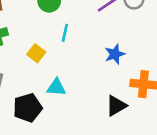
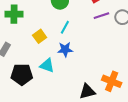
blue star: (115, 54) -> (65, 50), moved

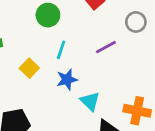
purple line: (101, 16) -> (106, 47), moved
cyan triangle: (47, 65) -> (90, 101), moved, turned 35

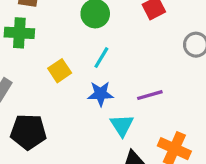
purple line: (106, 47) -> (150, 95), moved

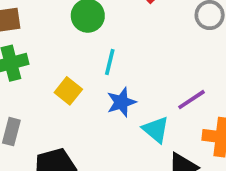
purple line: (150, 95) -> (191, 100), moved

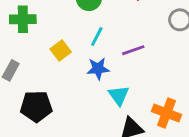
purple line: (191, 100) -> (133, 50), moved

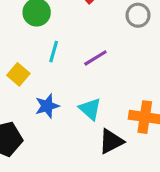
blue star: (98, 69) -> (47, 106), moved

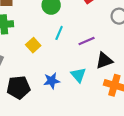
blue star: (47, 106) -> (52, 81), moved
black triangle: (111, 141) -> (104, 61), moved

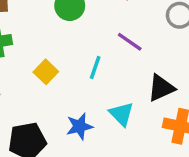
cyan line: (59, 33) -> (95, 67), moved
purple line: (87, 41) -> (130, 42), moved, turned 63

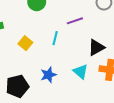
purple line: (130, 42) -> (75, 21), turned -49
cyan triangle: (122, 114) -> (81, 72), moved

